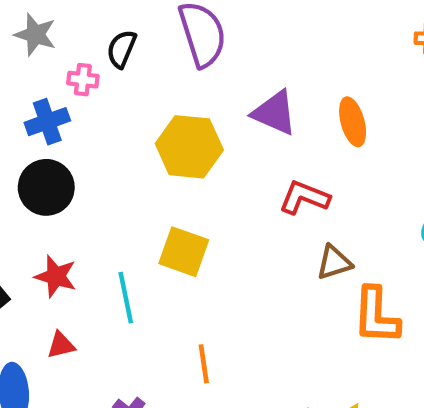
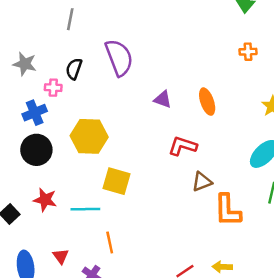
purple triangle: (275, 113) -> (163, 99), size x0.7
yellow hexagon: (189, 147) -> (89, 136), moved
cyan line: (126, 298) -> (85, 209), turned -76
red triangle: (61, 345) -> (61, 256), moved, turned -49
orange line: (204, 364) -> (110, 243), moved

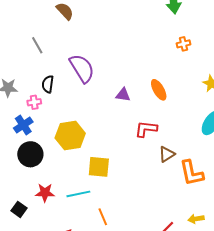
gray line: (70, 19) -> (37, 45), turned -30

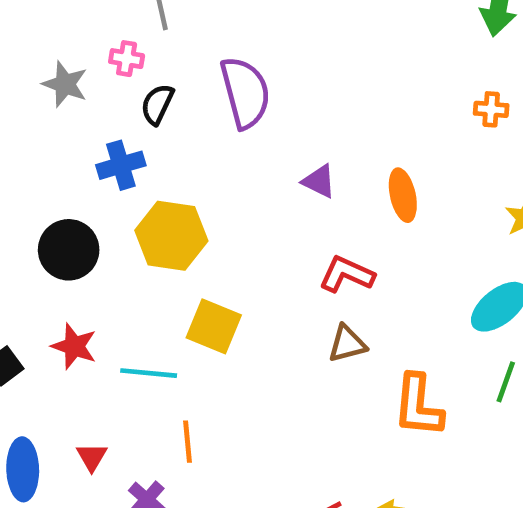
pink cross: (34, 102) -> (127, 59), moved
blue cross: (23, 125) -> (121, 165), moved
brown triangle: (167, 154) -> (347, 344), moved

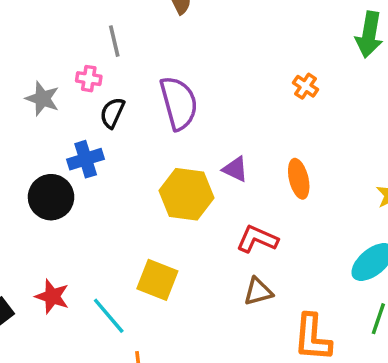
orange cross: (491, 109) -> (306, 86), moved, turned 30
yellow hexagon: (171, 236) -> (187, 194), moved
black circle: (69, 250) -> (51, 197), moved
cyan line: (149, 373) -> (109, 316), turned 45

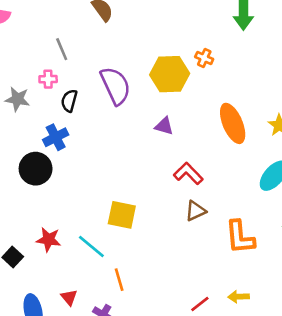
orange ellipse: (299, 179) -> (233, 123), moved, size x1.4
yellow hexagon: (187, 194) -> (170, 74), moved
red L-shape: (257, 239) -> (188, 173), turned 32

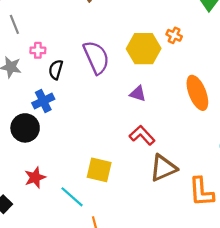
gray line: (62, 49) -> (14, 24), moved
red L-shape: (188, 173) -> (142, 135), moved
brown triangle: (195, 211) -> (163, 168), size x1.5
red star: (49, 240) -> (35, 177), moved, turned -30

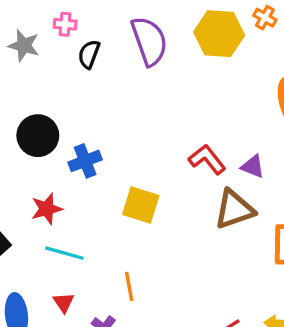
purple triangle: (138, 94) -> (253, 166), moved
blue cross: (43, 101) -> (85, 161), moved
cyan line: (72, 197) -> (64, 253), moved, turned -30

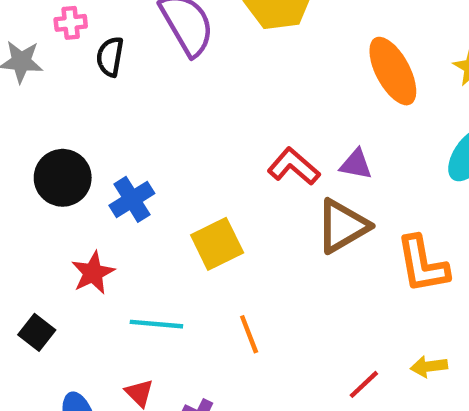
yellow square: (141, 205) -> (217, 244), turned -33
cyan line: (64, 253) -> (156, 324), moved
orange line: (129, 286) -> (249, 334), moved

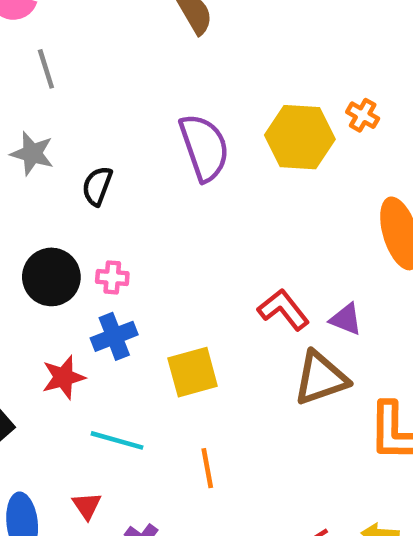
pink cross: (71, 23) -> (112, 277), moved
black semicircle: (110, 57) -> (97, 186), moved
blue cross: (132, 199) -> (114, 336), moved

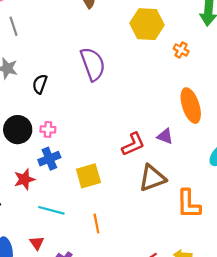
orange cross: (363, 115) -> (181, 50), moved
yellow hexagon: (300, 137) -> (147, 24), moved
red L-shape: (283, 310) -> (133, 144), turned 105
purple triangle: (346, 319) -> (165, 136), moved

